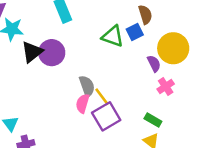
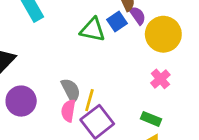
purple circle: (52, 53) -> (21, 101), moved
purple semicircle: (154, 63) -> (137, 15), moved
yellow line: (102, 97) -> (89, 100), turned 60

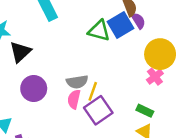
blue square: (117, 22) -> (120, 25), size x1.5
yellow circle: (163, 34) -> (160, 54), moved
gray semicircle: (71, 90) -> (77, 82), turned 105

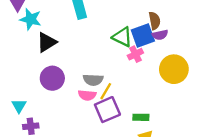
purple semicircle: (138, 21) -> (160, 35), turned 98
pink cross: (155, 77) -> (135, 54), moved
pink semicircle: (74, 99) -> (87, 95), turned -108
green rectangle: (145, 111) -> (141, 117), moved, turned -35

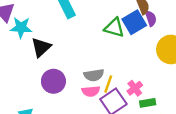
purple semicircle: (160, 35) -> (151, 18), turned -84
pink cross: (135, 54) -> (135, 88), moved

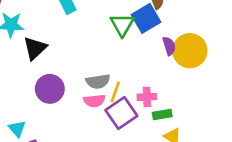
purple semicircle: (151, 18) -> (169, 46), moved
green triangle: (114, 28) -> (122, 25), turned 45
pink cross: (135, 88) -> (147, 97), turned 35

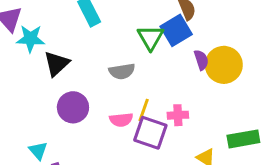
gray semicircle: (98, 81) -> (122, 71), moved
purple square: (121, 113) -> (150, 133), turned -36
green rectangle: (162, 114) -> (243, 139), moved, size x1.5

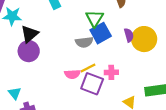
blue square: (176, 30) -> (101, 33), moved
gray semicircle: (122, 71) -> (84, 42), moved
purple circle: (73, 107) -> (29, 51), moved
yellow line: (144, 110) -> (88, 68), turned 42

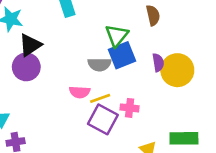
pink semicircle: (72, 74) -> (80, 92), moved

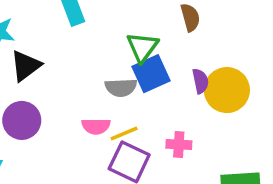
purple circle: (26, 67) -> (22, 120), moved
pink cross: (130, 108) -> (179, 144), moved

